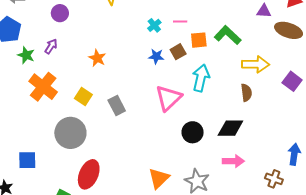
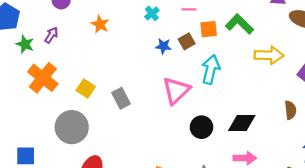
cyan cross: (154, 25) -> (152, 13), moved
orange star: (97, 58) -> (100, 24), moved
brown semicircle: (246, 93) -> (290, 110), moved

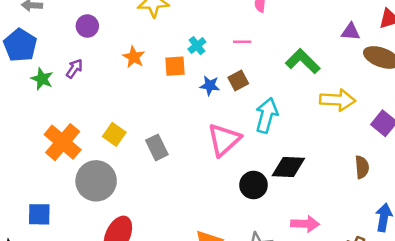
orange square: (209, 29) -> (175, 66), moved
orange cross: (43, 78) -> (63, 142), moved
black diamond: (242, 123) -> (288, 167), moved

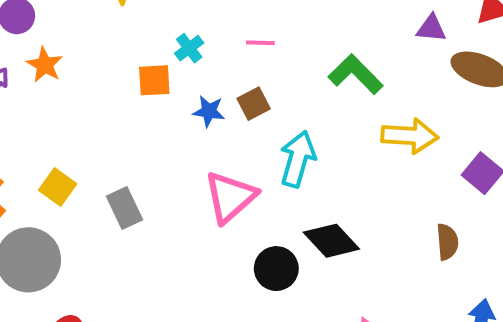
orange star: (134, 57) -> (45, 65), moved
black diamond: (288, 167) -> (331, 241), turned 44

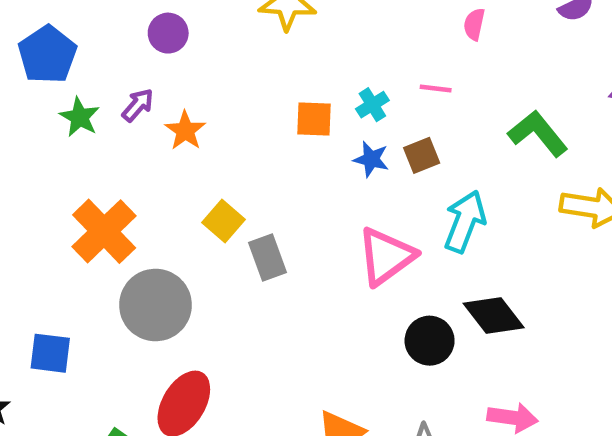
cyan cross: (189, 48) -> (372, 105), moved
orange star: (45, 65) -> (185, 131), moved
yellow square: (58, 187) -> (224, 221), moved

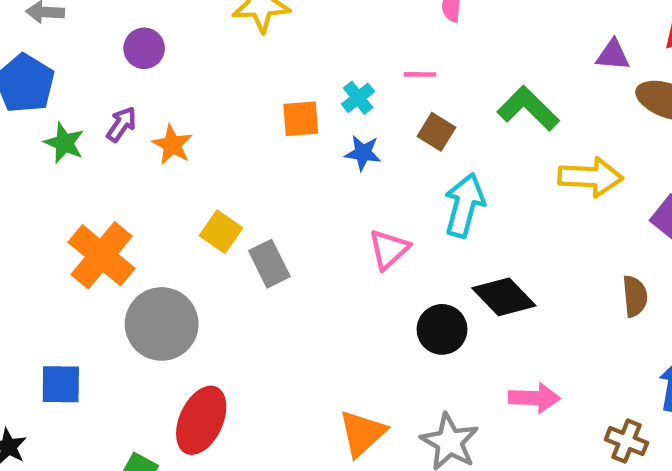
brown square: (422, 155) -> (436, 132), moved, turned -30
pink triangle: (386, 256) -> (389, 249), size x0.7

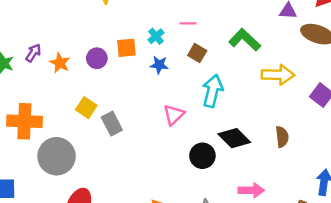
purple circle: (144, 48) -> (97, 58), moved
orange cross: (102, 255) -> (24, 121), turned -36
brown semicircle: (635, 296) -> (282, 137), moved

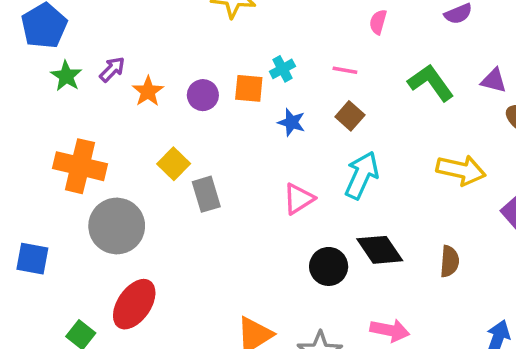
cyan cross: (156, 36) -> (282, 69), moved
green L-shape: (245, 40) -> (431, 83), moved

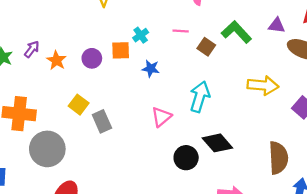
brown square: (350, 116) -> (206, 47), moved
brown semicircle: (450, 261) -> (278, 158), moved, size x1.6

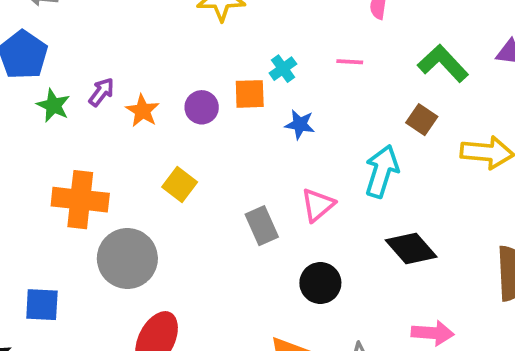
brown square: (206, 47) -> (422, 120), moved
gray rectangle: (102, 121) -> (262, 226), moved
black circle: (186, 158) -> (320, 283), moved

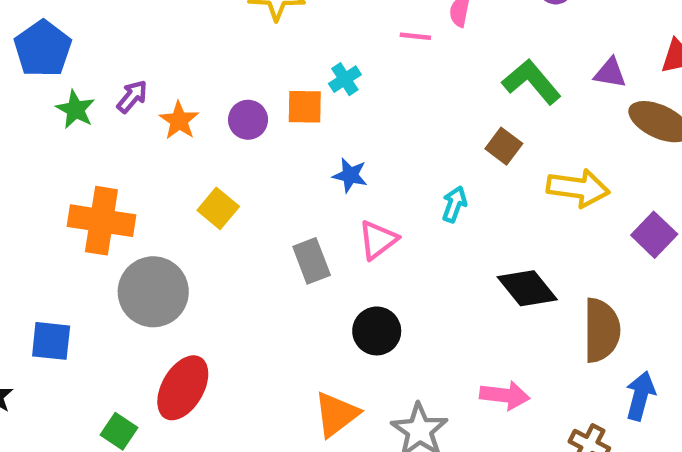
pink line: (350, 62) -> (415, 36), moved
blue star: (300, 124) -> (350, 175), moved
cyan arrow: (382, 171) -> (454, 204), size x0.6
black diamond: (411, 248) -> (527, 288), moved

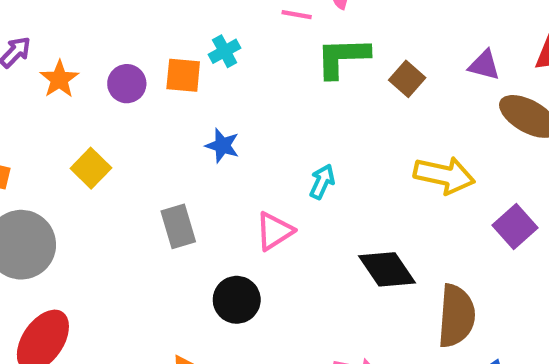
green L-shape: (532, 82) -> (342, 57), moved, turned -56
brown square: (504, 146) -> (407, 79), moved
pink triangle: (378, 240) -> (274, 231), moved

